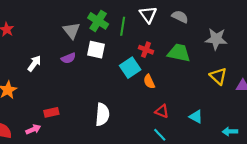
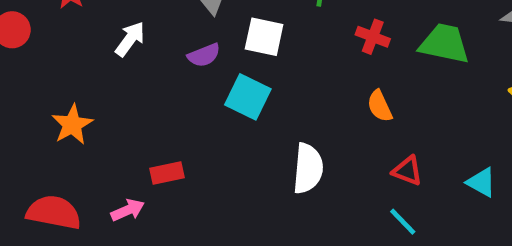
white arrow: (34, 63) -> (130, 39), moved
cyan square: (130, 68) -> (248, 97), moved, turned -30
white semicircle: (102, 114) -> (308, 168), moved

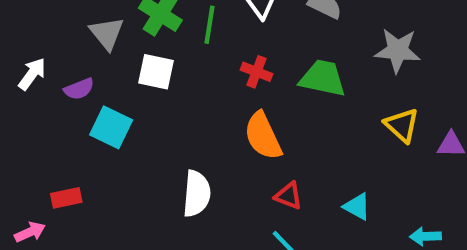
purple semicircle: (204, 55) -> (79, 89), moved
cyan square: (248, 97) -> (111, 127), moved
orange semicircle: (380, 106) -> (263, 136), size x1.6

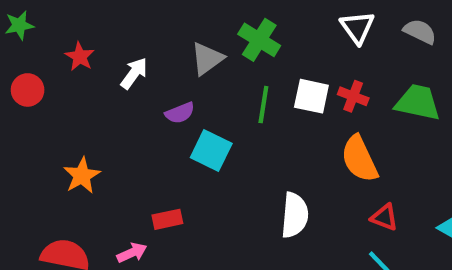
green line: (209, 25) -> (263, 105), moved
gray triangle: (107, 33) -> (207, 59), turned 33
white square: (156, 72) -> (311, 96), moved
white arrow: (32, 74) -> (134, 73), moved

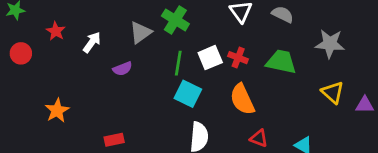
white square: (311, 96) -> (210, 58), turned -35
cyan square: (211, 150) -> (188, 94), moved

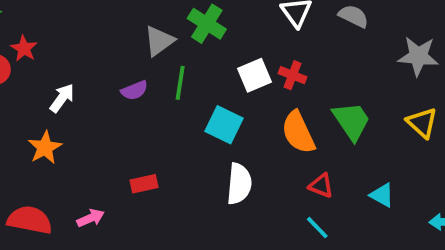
red star: (56, 31) -> (24, 48), moved
white arrow: (92, 42) -> (62, 98), moved
green trapezoid: (281, 62) -> (352, 121), moved, turned 44
green line: (178, 63) -> (180, 83), moved
red rectangle: (114, 140) -> (144, 184), moved

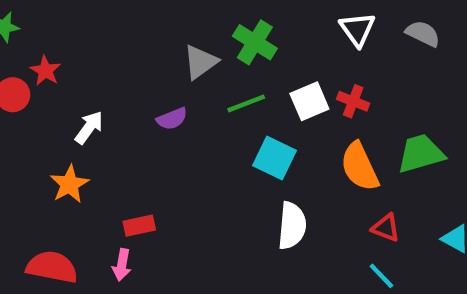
green line: (180, 83) -> (246, 103), moved, turned 60
green trapezoid: (352, 121) -> (421, 154), turned -72
red rectangle: (144, 184) -> (139, 226), moved
pink arrow: (91, 218) -> (122, 265), turned 124

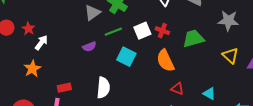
red star: (45, 71) -> (28, 29), moved
purple semicircle: (172, 119) -> (89, 47), moved
green trapezoid: (421, 154) -> (193, 39), moved
white semicircle: (292, 226) -> (103, 88), moved

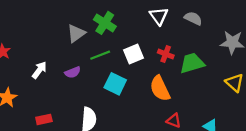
red cross: (162, 31) -> (166, 54), moved
white arrow: (41, 43) -> (39, 70), moved

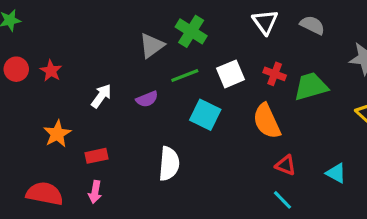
red rectangle: (44, 119) -> (97, 156), moved

